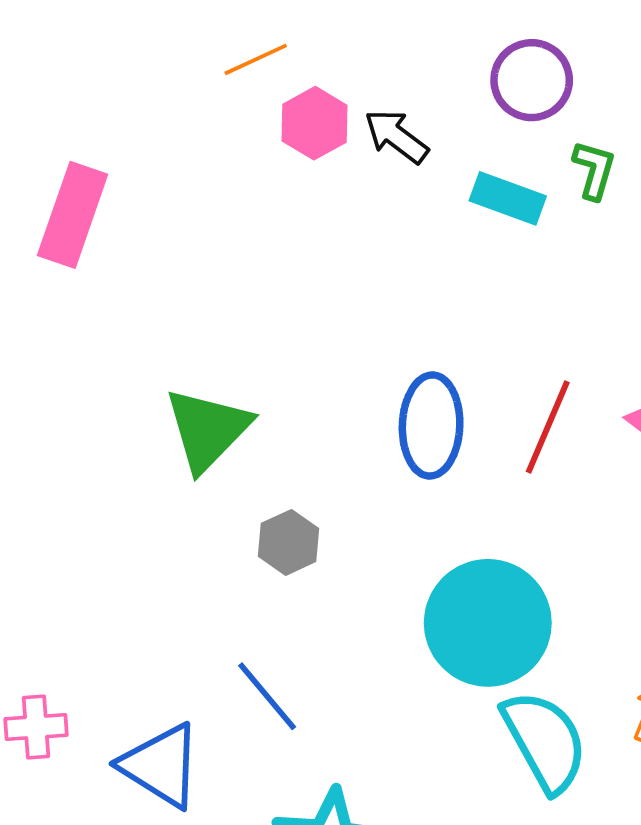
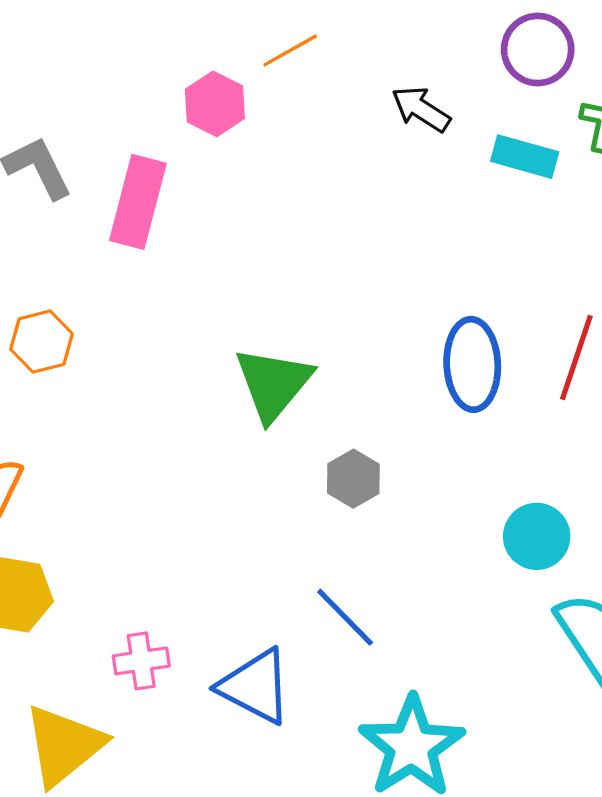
pink hexagon: (315, 123) -> (215, 104), moved
cyan circle: (488, 623) -> (537, 536), size x0.6

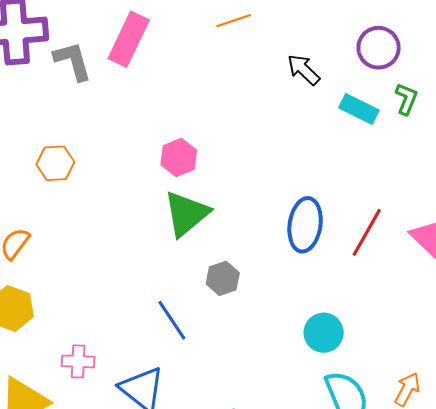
pink hexagon: (215, 104) -> (179, 157), moved
pink rectangle: (138, 202) -> (129, 39), moved
blue line: (345, 617) -> (172, 320), moved

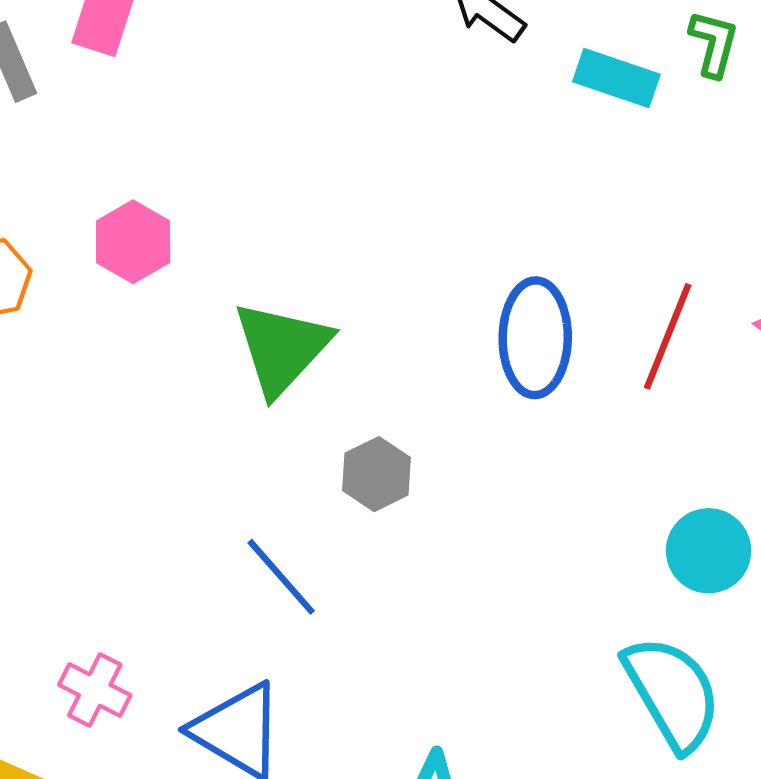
pink hexagon: (179, 157) -> (133, 242), moved
cyan circle: (324, 333) -> (709, 551), moved
pink cross: (78, 361) -> (95, 690), turned 32

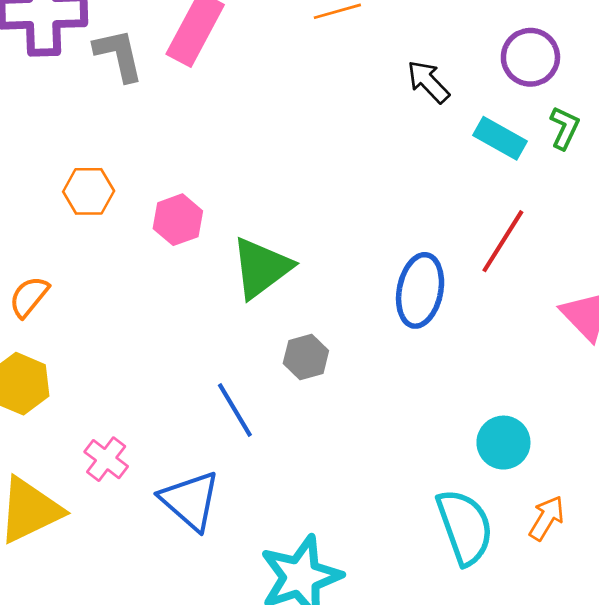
pink hexagon: (133, 242) -> (178, 220), moved
red line: (668, 336) -> (503, 241), moved

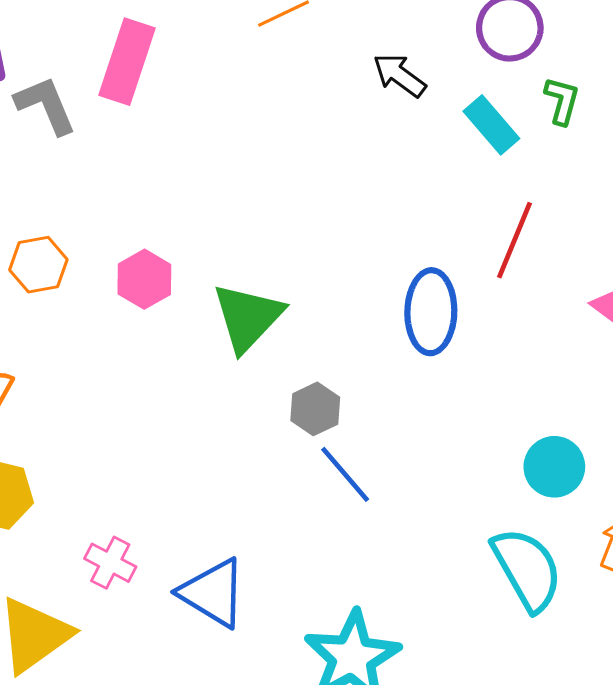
cyan rectangle: (500, 138) -> (491, 125), turned 30
blue line: (235, 410) -> (345, 474), moved

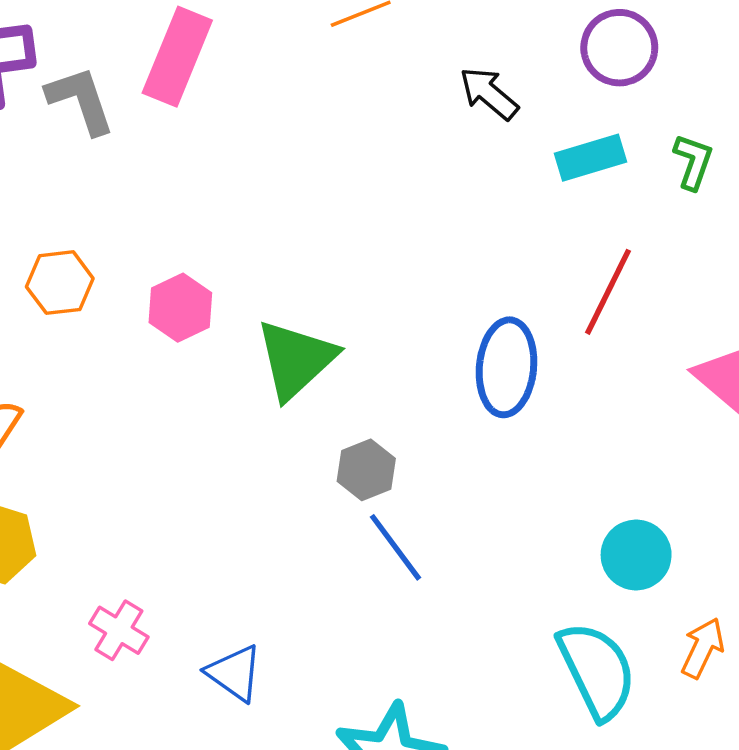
green L-shape: (562, 101) -> (693, 162), moved
cyan rectangle: (491, 125) -> (591, 158), turned -70
blue triangle: (213, 593) -> (234, 673), size x0.7

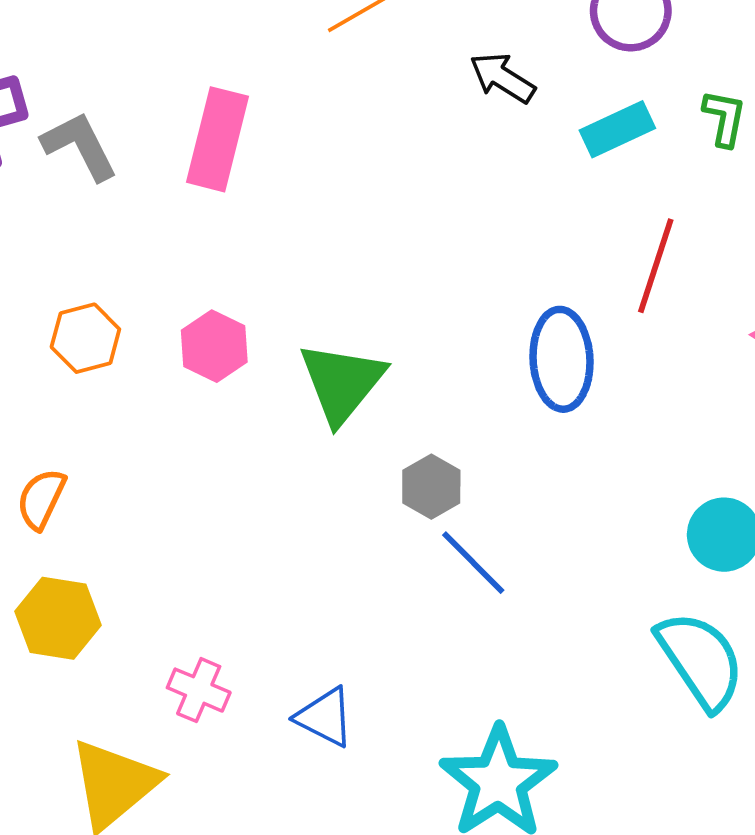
pink rectangle: (177, 57) -> (217, 139), moved

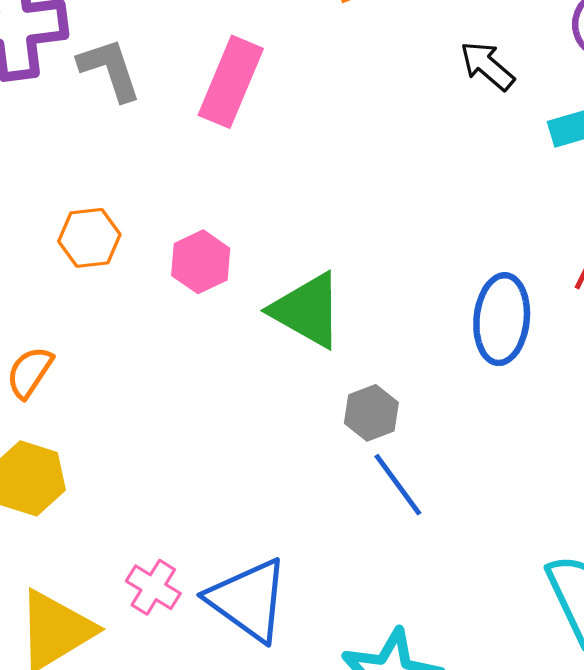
green triangle: (342, 382) -> (307, 310), turned -48
pink cross: (199, 690) -> (153, 587), moved
blue triangle: (325, 717) -> (248, 600), size x1.6

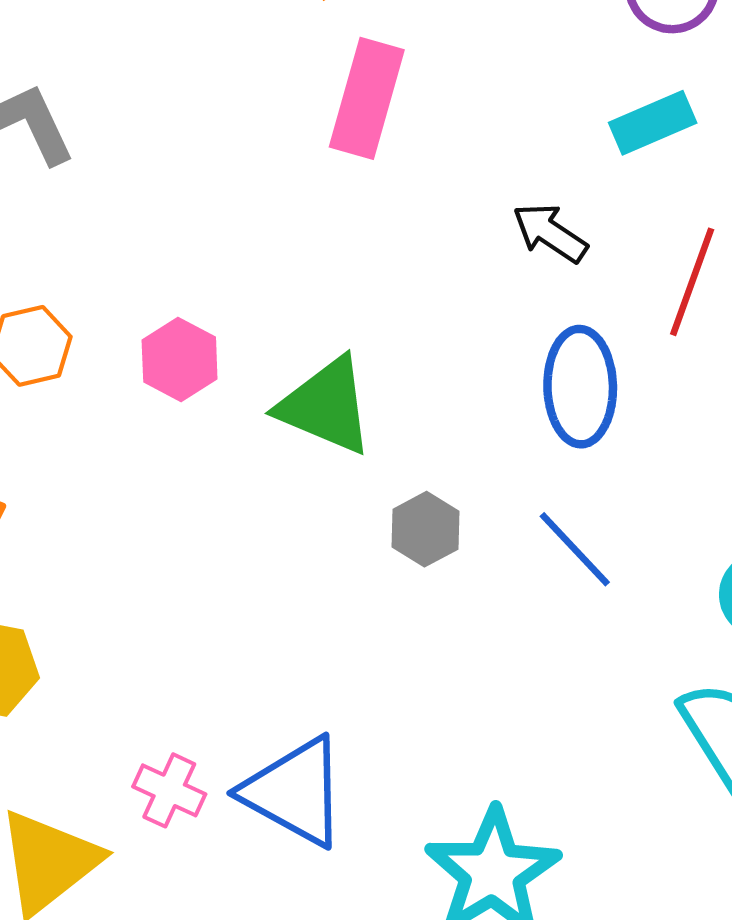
black arrow: (487, 66) -> (550, 233), moved
pink rectangle: (231, 82) -> (367, 98), moved
blue line: (398, 485) -> (575, 549), moved

